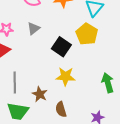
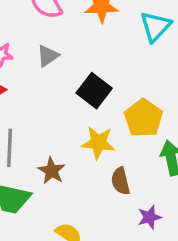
yellow pentagon: (87, 34) -> (143, 118), moved
brown semicircle: (61, 109) -> (120, 181), moved

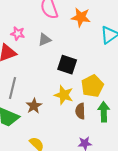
black square: (94, 91) -> (67, 65), turned -30
brown semicircle: (120, 181) -> (80, 111), moved

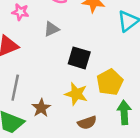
pink star: (18, 34) -> (20, 12), moved
brown semicircle: (80, 111) -> (87, 123), moved, turned -105

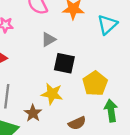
gray triangle: (51, 29) -> (48, 40), moved
yellow star: (76, 94) -> (52, 94), moved

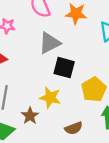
gray triangle: (48, 40) -> (50, 43), size x1.5

